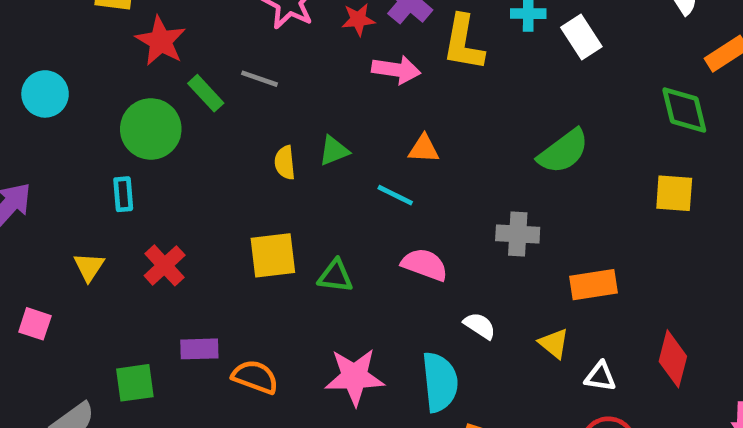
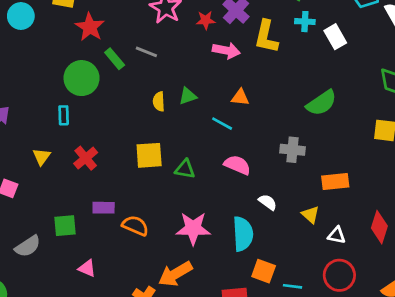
cyan circle: (45, 94) -> (21, 16), moved

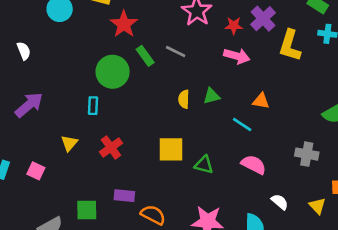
pink arrow: (226, 50) -> (237, 56), moved
yellow triangle: (310, 215) -> (317, 206), moved

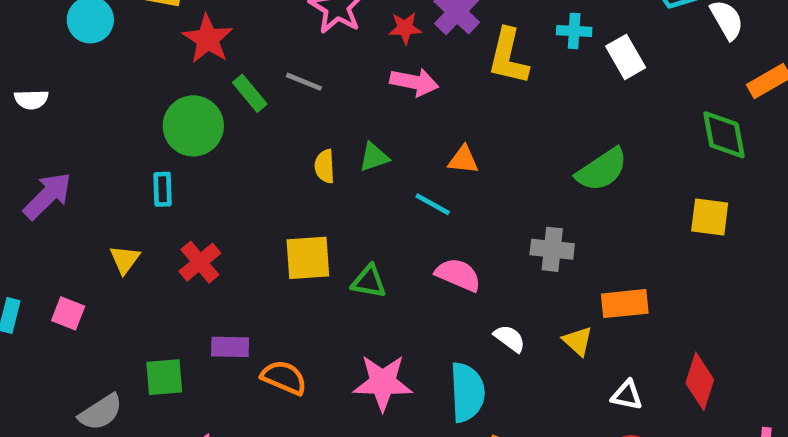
white semicircle: (24, 51) -> (31, 100), turned 114

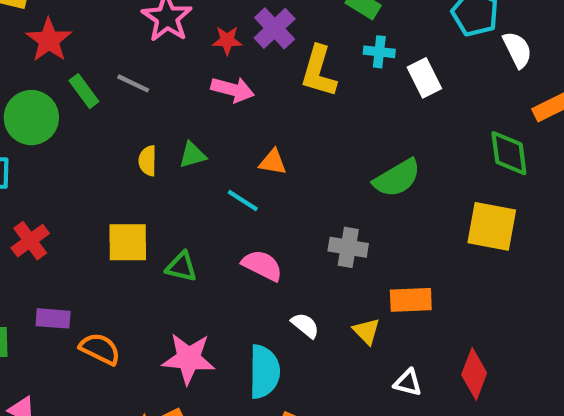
yellow square: (710, 217) -> (492, 226), size x1.4

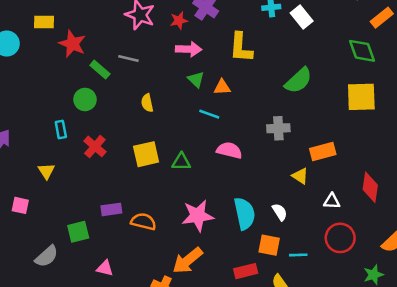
yellow L-shape: (319, 71) -> (241, 48), moved
green circle: (31, 118) -> (85, 99), moved, size x0.7
green triangle: (193, 155) -> (196, 79), moved, turned -48
red cross: (30, 241) -> (95, 146), moved
white semicircle: (305, 325) -> (280, 212), moved, turned 30

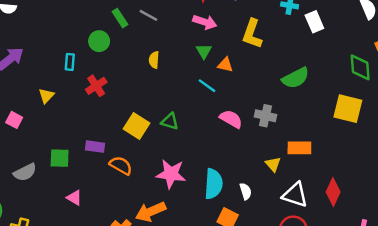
pink semicircle: (229, 150) -> (231, 119), moved
yellow square: (146, 154) -> (136, 126), moved, turned 30
white triangle: (332, 201) -> (295, 195), size x1.6

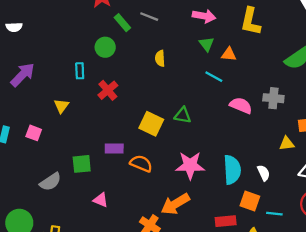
yellow triangle: (273, 164) -> (287, 144), turned -49

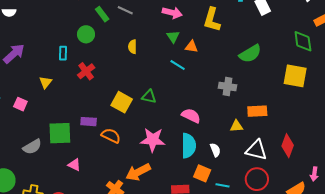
pink semicircle: (241, 105) -> (191, 116), moved
green square: (82, 164) -> (60, 133), size x1.4

